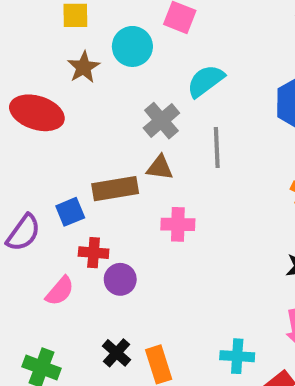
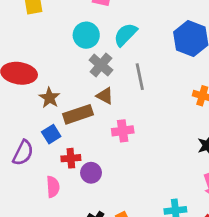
cyan circle: (132, 46) -> (86, 35), moved
brown star: (84, 67) -> (50, 98), moved
brown triangle: (160, 168) -> (105, 96), turned 30
pink semicircle: (60, 291) -> (53, 187), turned -35

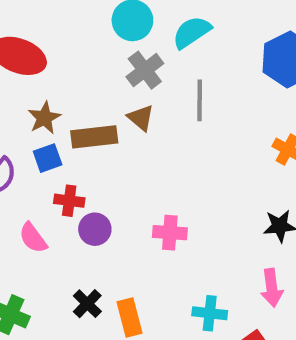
brown star: (50, 98) -> (44, 118), moved
pink cross: (123, 131) -> (170, 233), moved
pink semicircle: (53, 187) -> (33, 238), turned 135

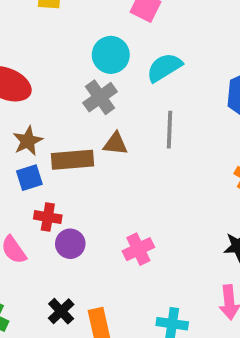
gray cross: (145, 70) -> (100, 97), moved
brown triangle: (141, 118) -> (115, 144), turned -36
pink cross: (170, 233) -> (138, 249), turned -32

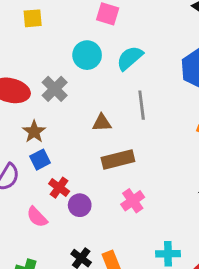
gray cross: (100, 97) -> (55, 89), moved
brown rectangle: (73, 160) -> (118, 160), moved
red cross: (48, 217) -> (59, 188), turned 36

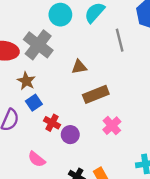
gray cross: (55, 89) -> (38, 45), size x1.4
gray line: (142, 105) -> (120, 40), moved
pink semicircle: (37, 217) -> (37, 159), moved

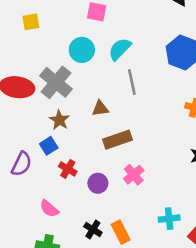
gray line: (120, 40) -> (132, 82), moved
brown star: (26, 81) -> (59, 120), moved
purple circle: (70, 135) -> (98, 183), moved

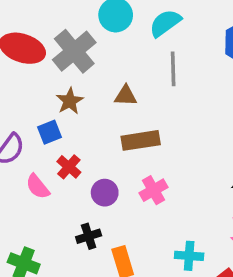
pink semicircle: (49, 209) -> (38, 187), moved
black cross: (93, 229) -> (89, 236), moved, turned 30

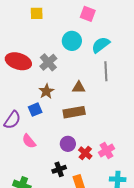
gray cross: (74, 51) -> (48, 62), size x0.7
brown rectangle: (141, 140) -> (74, 112), moved
red cross: (69, 167) -> (85, 153), moved
pink cross: (153, 190) -> (107, 150), moved

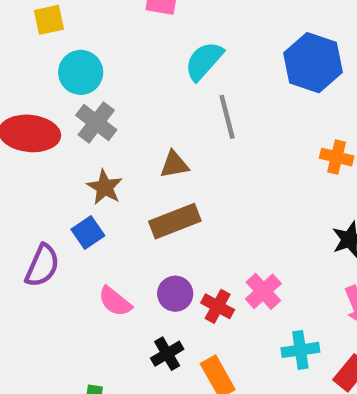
cyan circle: (72, 41) -> (81, 72), moved
pink semicircle: (29, 141) -> (115, 301), moved

